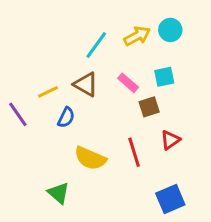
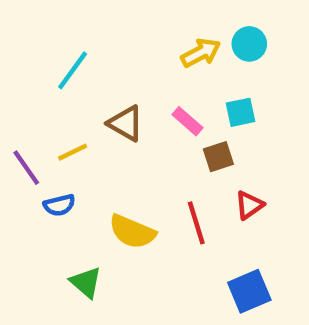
cyan line: (96, 45) -> (73, 70), moved
yellow line: (48, 92) -> (73, 152), moved
blue semicircle: (66, 117) -> (59, 205), moved, turned 50

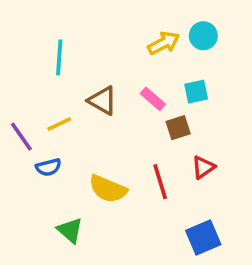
cyan line: (73, 70) -> (59, 57), turned -32

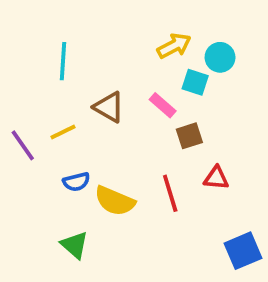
cyan circle: (203, 36) -> (220, 57), moved
cyan square: (196, 92) -> (195, 82), moved, turned 30
blue semicircle: (48, 167) -> (76, 182), moved
red triangle: (203, 167) -> (216, 178), turned 40
blue square: (203, 238) -> (243, 251), moved

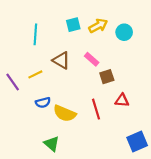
cyan square: (195, 82) -> (73, 25), moved, turned -32
green triangle: (74, 245) -> (52, 144), moved

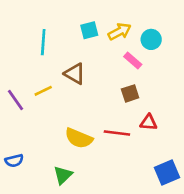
pink rectangle: (92, 59) -> (133, 61), moved
blue semicircle: (43, 103) -> (14, 161), moved
red line: (96, 109) -> (117, 133), turned -66
green triangle: (52, 144) -> (63, 175), turned 35

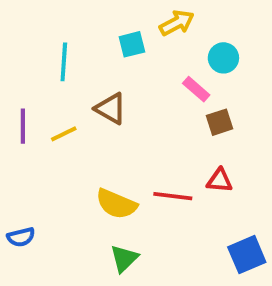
yellow arrow: (120, 32) -> (177, 23), moved
brown square: (130, 93) -> (220, 122), moved
purple line: (16, 100) -> (23, 126), moved, turned 35
green triangle: (63, 175) -> (124, 258), moved

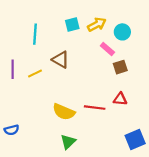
yellow arrow: (177, 23) -> (97, 24), moved

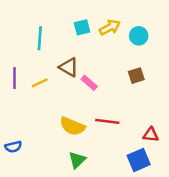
pink rectangle: (107, 49) -> (89, 83), moved
red triangle: (120, 99) -> (151, 135), moved
blue square: (135, 140) -> (139, 160), moved

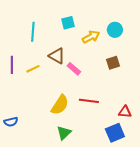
yellow arrow: (110, 27) -> (91, 37), moved
yellow semicircle: (72, 126) -> (60, 105), turned -80

